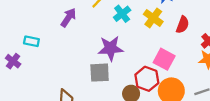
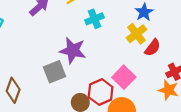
yellow cross: (153, 18) -> (137, 34), moved
gray square: (100, 73) -> (55, 72), turned -35

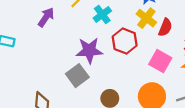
pink square: (124, 77) -> (160, 61), moved
red hexagon: (101, 92) -> (125, 41), moved

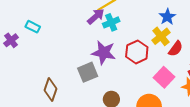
cyan cross: (102, 15) -> (111, 22), moved
purple arrow: (46, 17) -> (96, 16), moved

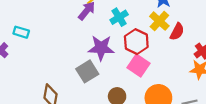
cyan cross: (111, 22) -> (119, 17), moved
pink square: (164, 77) -> (139, 66), moved

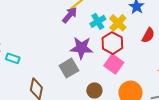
yellow cross: (159, 21) -> (118, 23), moved
cyan rectangle: (21, 32) -> (13, 58), moved

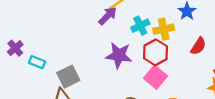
yellow cross: (118, 23) -> (164, 29), turned 30
gray square: (69, 68) -> (68, 77), moved

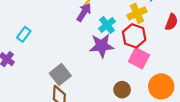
cyan cross: (140, 26) -> (107, 25), moved
cyan rectangle: (37, 62) -> (24, 34), moved, turned -64

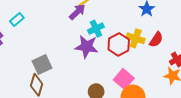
yellow cross: (137, 13) -> (136, 38), moved, turned 30
pink square: (139, 58) -> (124, 79), moved

